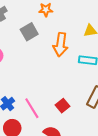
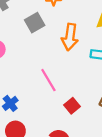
pink line: (32, 108) -> (48, 80), moved

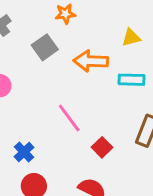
orange arrow: (70, 37) -> (91, 61), turned 90

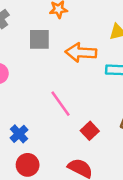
gray square: (45, 47) -> (39, 39), turned 35

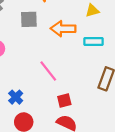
red square: (90, 131) -> (64, 100), moved, turned 32

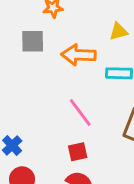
pink line: (48, 71) -> (80, 113), moved

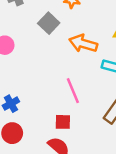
gray square: (33, 41) -> (49, 23), turned 30

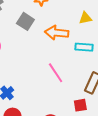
red square: (63, 122) -> (80, 105), moved

